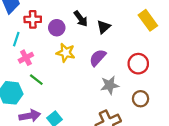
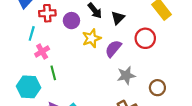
yellow star: (66, 53) -> (92, 38), moved, turned -30
red circle: (138, 64) -> (145, 38), moved
green line: (36, 80) -> (53, 73), turned 40

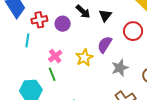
yellow star: (92, 38) -> (84, 58), moved
pink cross: (42, 52) -> (55, 56), moved

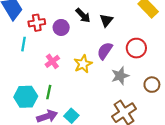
red circle: (133, 31) -> (136, 48), moved
green line: (52, 74) -> (49, 92), moved, turned 32

